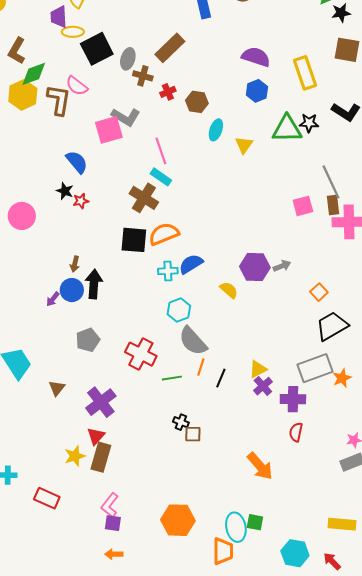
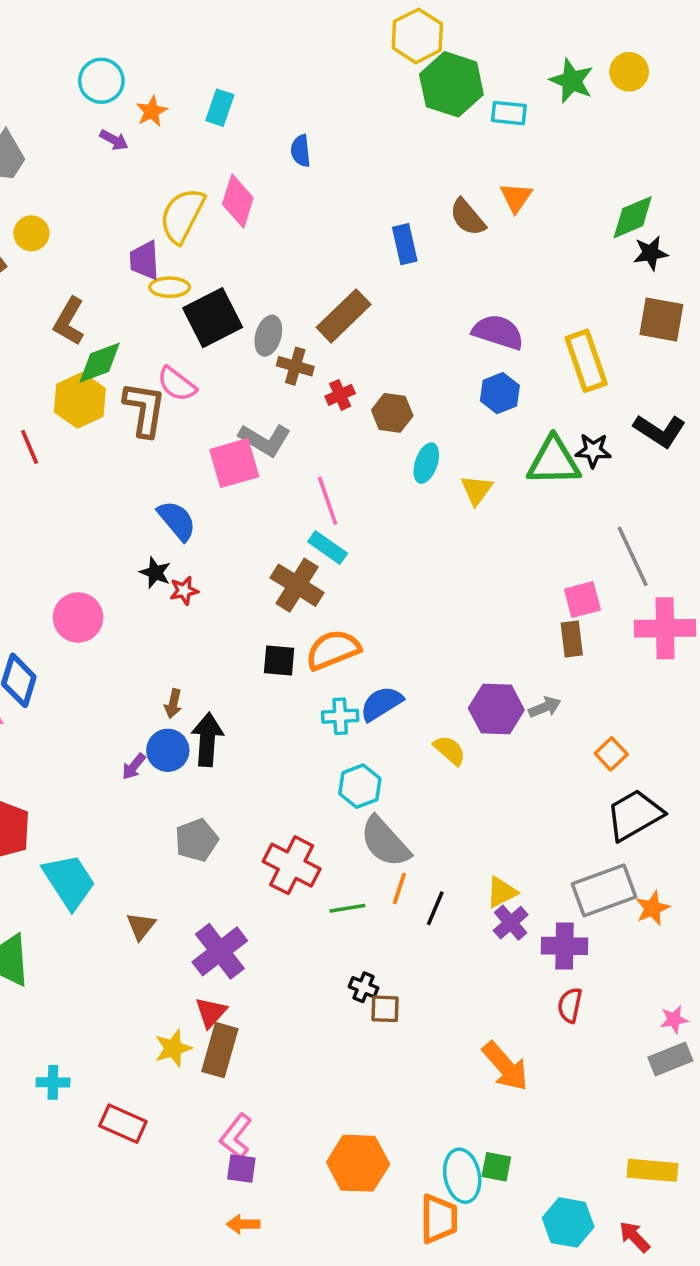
brown rectangle: (333, 205) -> (572, 639), moved
black square: (134, 240) -> (279, 661), size x0.7

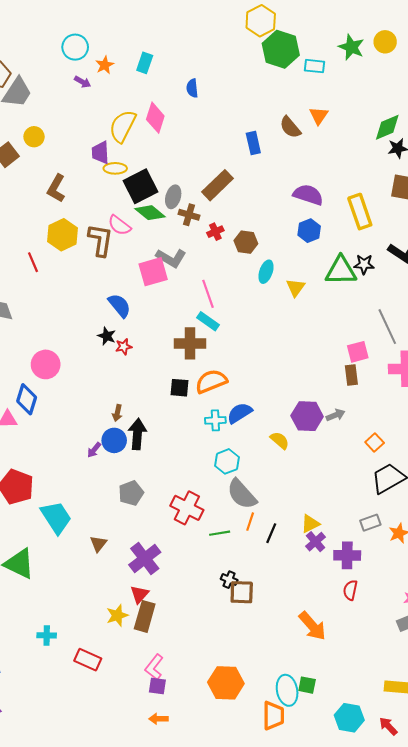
green diamond: (100, 363) -> (150, 213), moved, turned 60
brown cross: (297, 585) -> (190, 343), turned -32
pink circle: (78, 617) -> (46, 364), moved
gray rectangle: (604, 890) -> (370, 523), size x0.6
brown square: (385, 1009) -> (242, 592), size x1.4

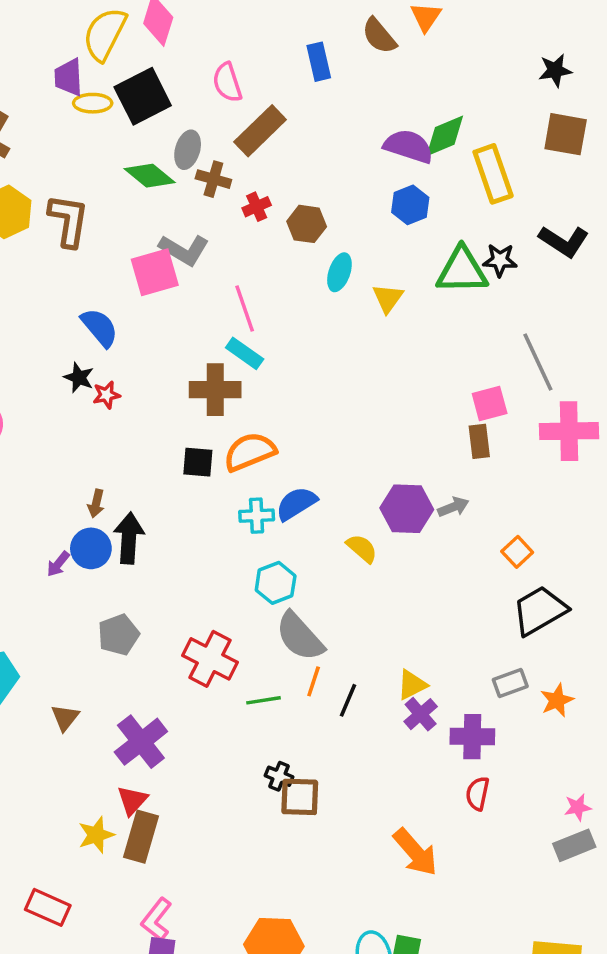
green diamond: (387, 127) -> (445, 136), moved
black square: (141, 186) -> (143, 96), moved
pink semicircle: (119, 225) -> (227, 82), moved, turned 35

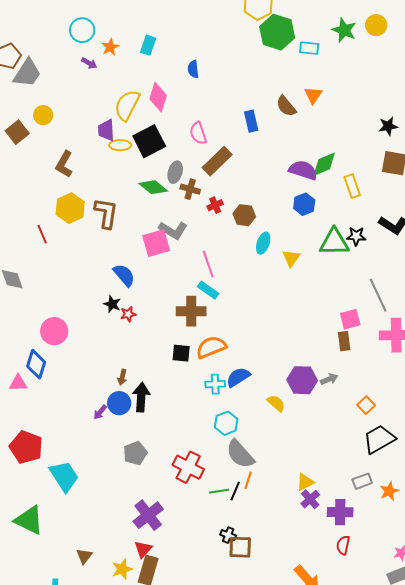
yellow rectangle: (493, 174) -> (352, 186), size x0.7
black line: (348, 700) -> (235, 491), moved
brown triangle: (65, 718) -> (84, 556), moved

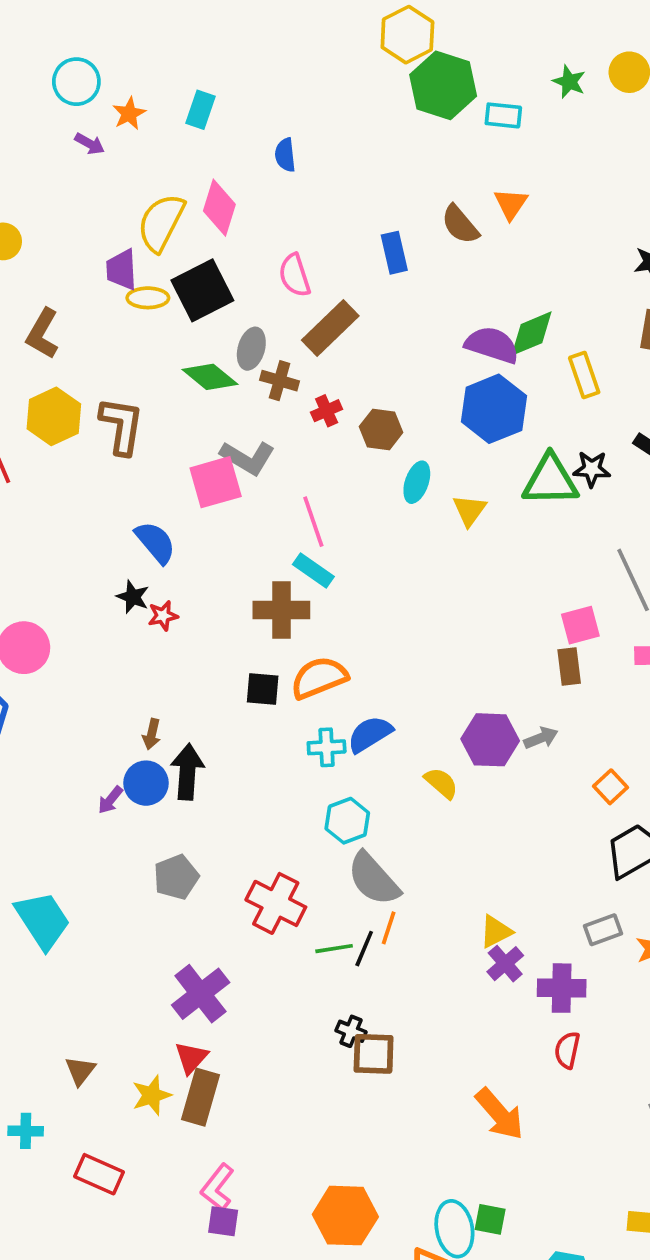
green star: (344, 30) -> (569, 82), size x0.7
blue hexagon: (304, 204) -> (494, 409), size x1.6

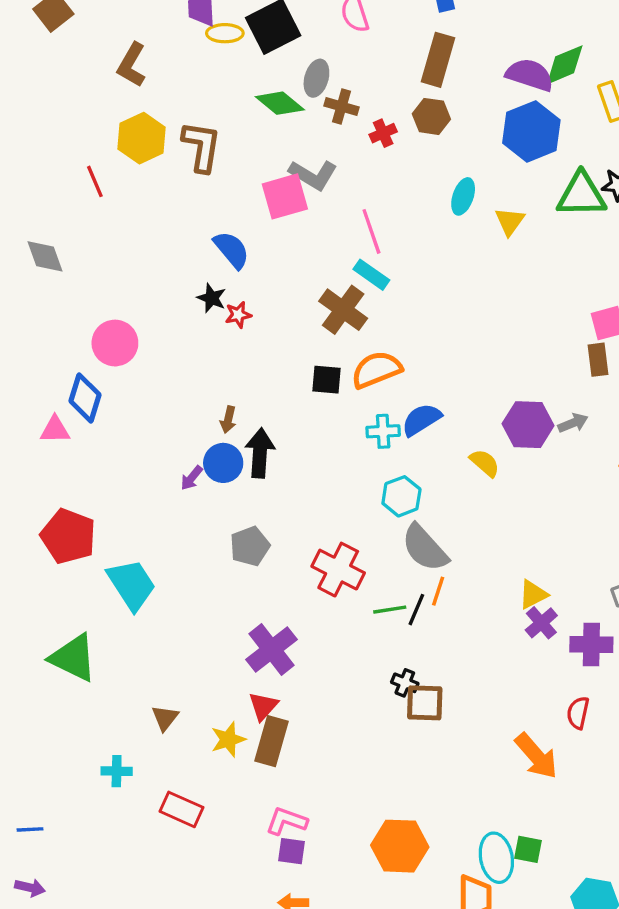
brown rectangle: (330, 328) -> (438, 60), moved, turned -30
brown hexagon: (381, 430) -> (431, 116), moved
brown cross: (281, 610) -> (343, 310), turned 36
red semicircle: (567, 1050) -> (578, 713), moved
pink L-shape: (217, 1187) -> (286, 821), turned 72

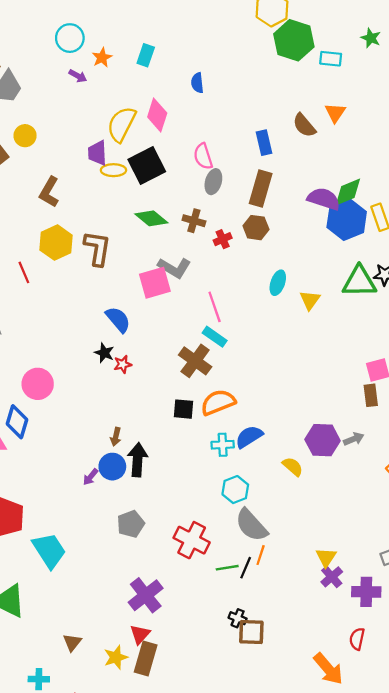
gray ellipse: (316, 78) -> (213, 182), moved
blue hexagon: (531, 131) -> (347, 220), moved
yellow triangle: (533, 595) -> (326, 557), turned -30

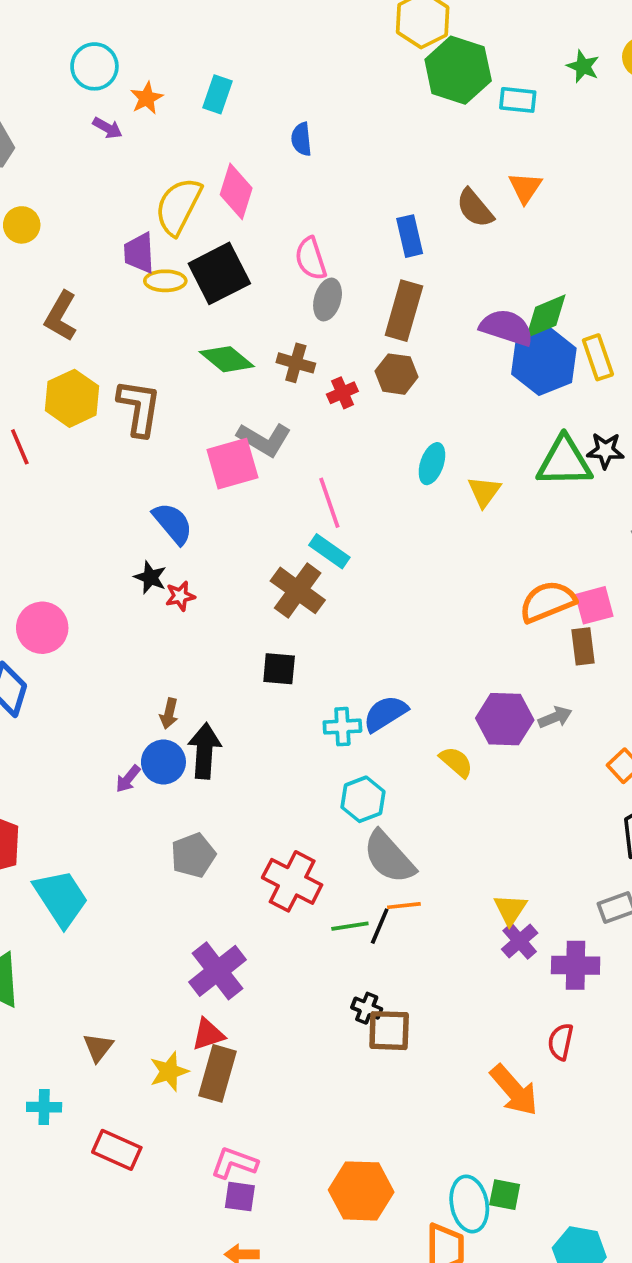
orange semicircle: (218, 402) -> (548, 602), moved
orange line: (261, 555) -> (404, 906), turned 66
red triangle: (140, 634) -> (208, 1034), turned 30

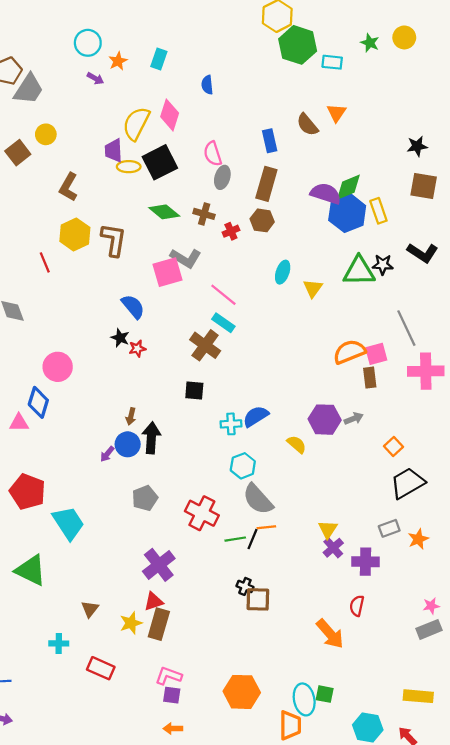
pink line: (329, 503) -> (223, 295), turned -32

